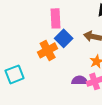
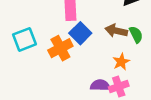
cyan square: (15, 74) -> (24, 39), moved

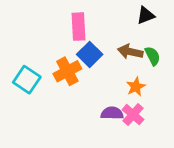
cyan square: (24, 39) -> (27, 80), moved, turned -35
pink cross: (119, 87) -> (133, 115), turned -30

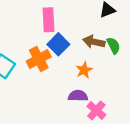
orange star: (136, 87) -> (84, 70), moved
pink cross: (133, 115) -> (96, 110), moved

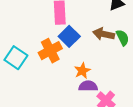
orange star: (84, 70) -> (82, 71), moved

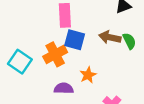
blue square: (69, 36) -> (75, 40), turned -30
purple semicircle: (88, 86) -> (64, 88), moved

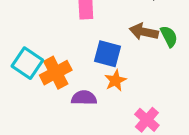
blue square: (75, 40) -> (108, 54), moved
orange cross: (55, 54) -> (56, 73), moved

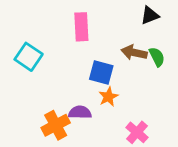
cyan square: (27, 63) -> (29, 57), moved
orange cross: (56, 73) -> (56, 125), moved

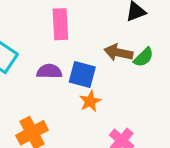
green semicircle: (157, 57) -> (144, 57), turned 72
purple semicircle: (80, 112) -> (49, 71), moved

